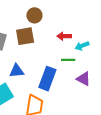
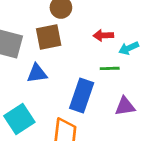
blue triangle: (17, 71) -> (37, 73), moved
purple triangle: (84, 79) -> (125, 106), moved, turned -35

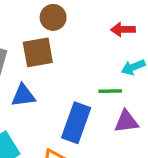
red arrow: (103, 35) -> (123, 30), moved
purple triangle: (125, 106) -> (126, 122), moved

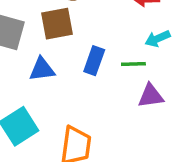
blue rectangle: (76, 123) -> (94, 61), moved, size x0.7

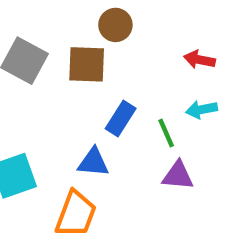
green line: (133, 64) -> (166, 133), turned 55
blue triangle: (42, 69) -> (93, 162), moved

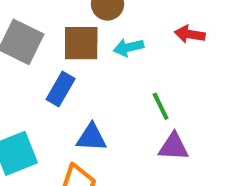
cyan arrow: (202, 110) -> (129, 47), moved
blue rectangle: (121, 118) -> (61, 89), moved

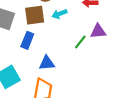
green line: (161, 106) -> (80, 42), turned 72
purple triangle: (174, 147) -> (98, 31), moved

